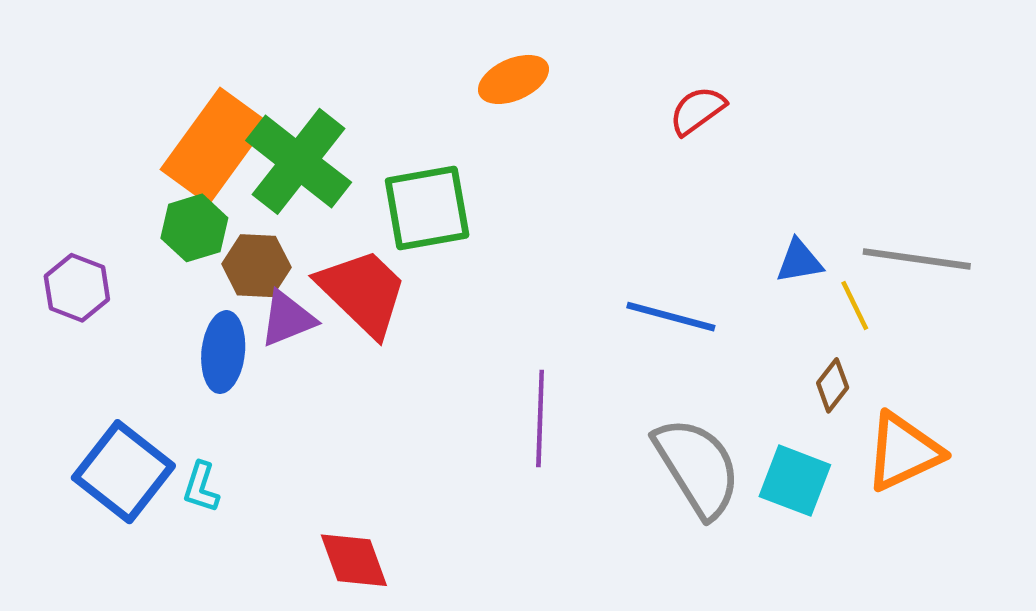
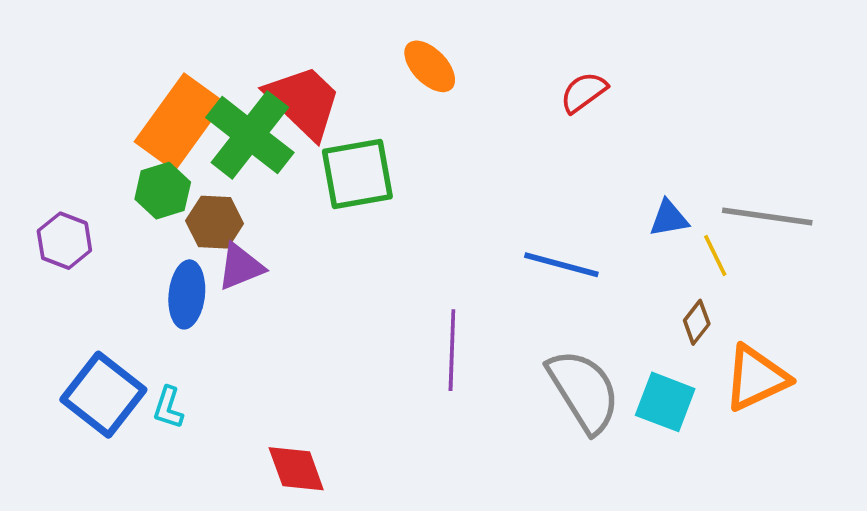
orange ellipse: (513, 79) -> (430, 66), turned 70
red trapezoid: (363, 292) -> (304, 102), moved

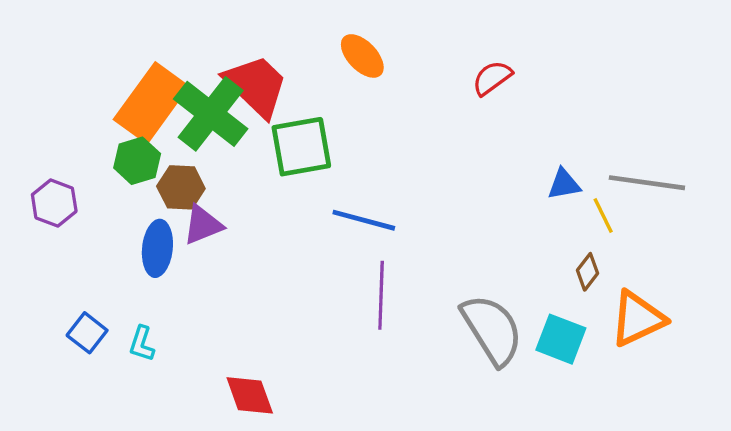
blue line: (561, 265) -> (364, 220), moved
blue square: (103, 395) -> (87, 333), size x0.6

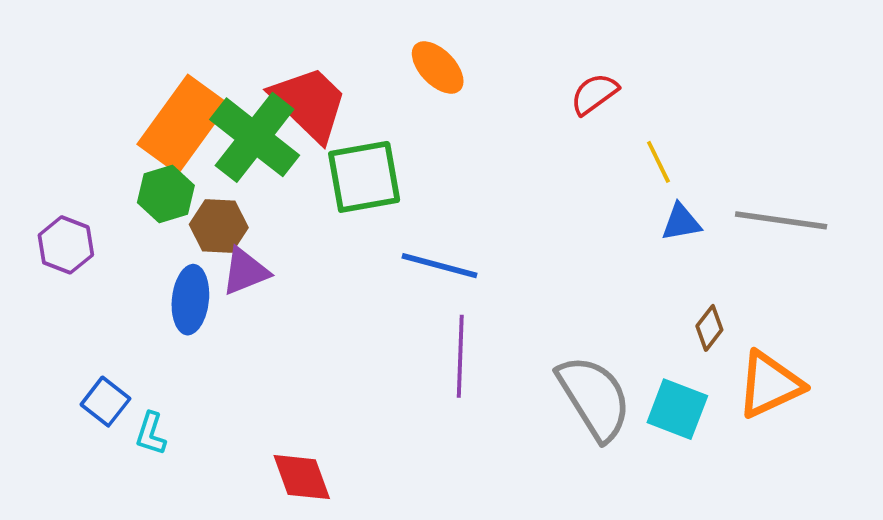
yellow line: (603, 216) -> (658, 162), moved
cyan L-shape: (142, 344) -> (151, 434), moved

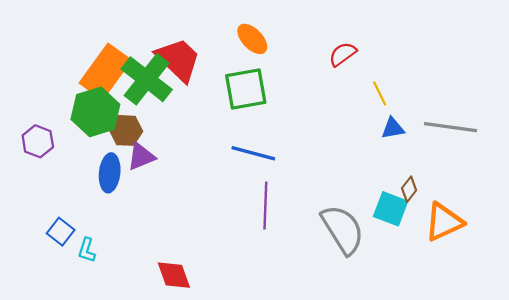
green square: (364, 177) -> (246, 89), moved
green hexagon: (166, 194) -> (95, 112), size x1.5
cyan square: (677, 409) -> (391, 209), moved

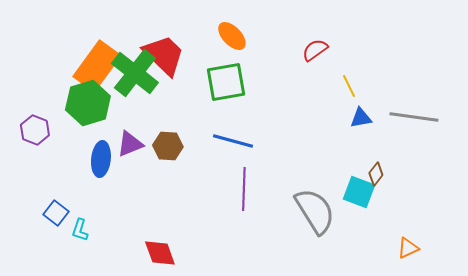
brown hexagon: (126, 130) -> (168, 146), moved
orange triangle: (444, 222) -> (408, 248), moved, size x0.6

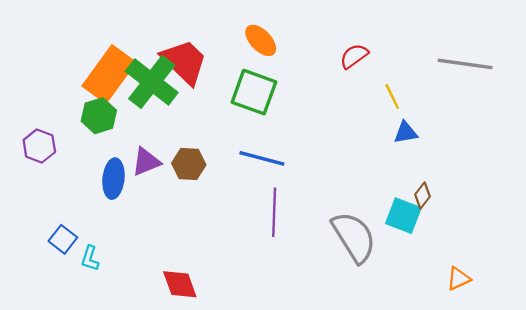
green square: (226, 82) -> (254, 92), turned 30
green hexagon: (88, 103) -> (99, 116), size x0.7
gray line: (414, 117) -> (465, 64), moved

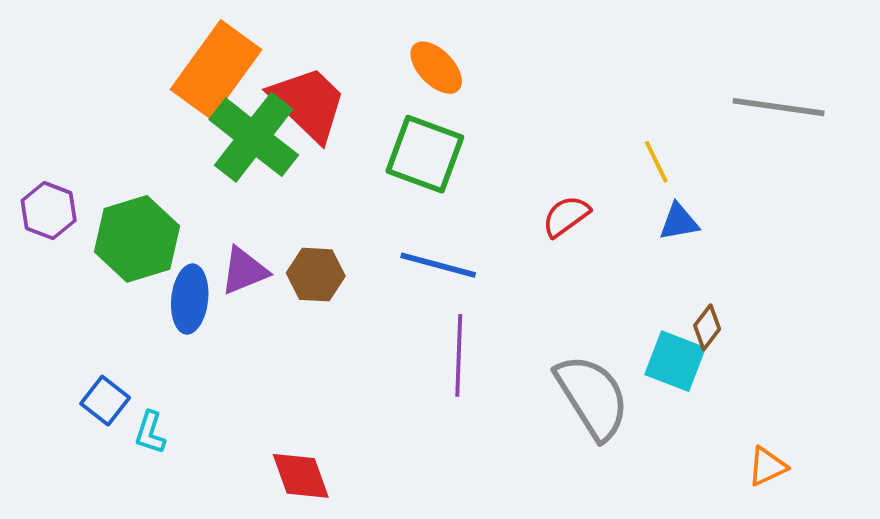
red semicircle: (354, 56) -> (566, 216), moved
orange rectangle: (109, 74) -> (216, 69), moved
green hexagon: (99, 116) -> (137, 239), moved, size x1.4
purple hexagon: (39, 146) -> (49, 211), moved

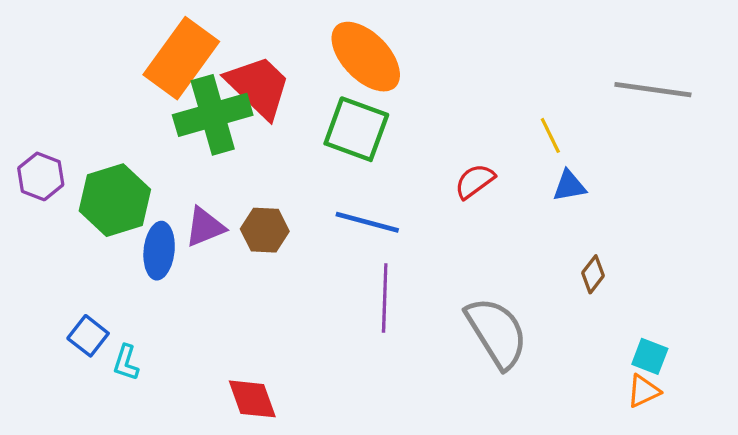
orange ellipse: (436, 68) -> (366, 57), size x1.6
green cross: (254, 137) -> (213, 115), turned 36
cyan square: (675, 361) -> (650, 356), moved, size x0.7

